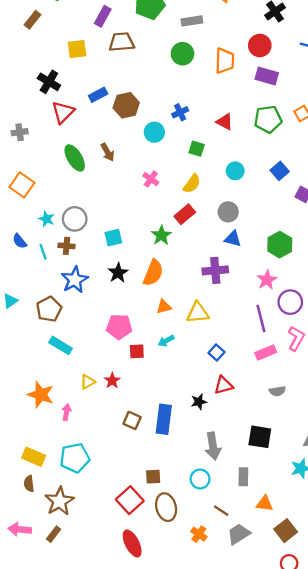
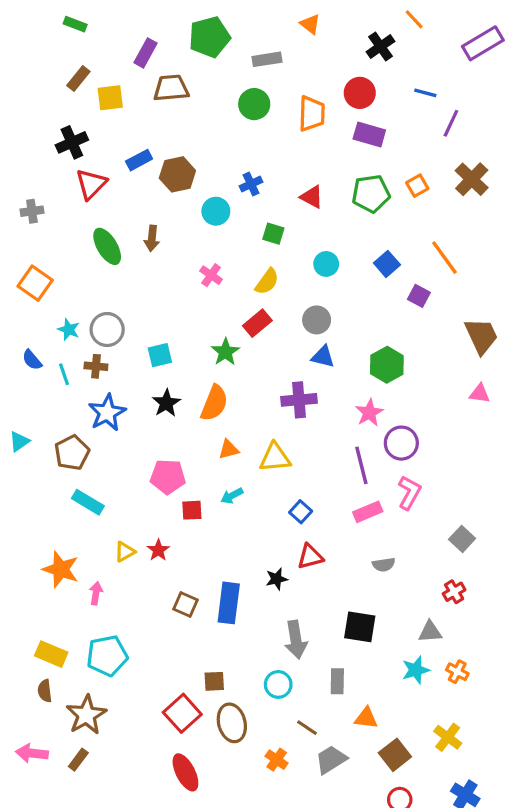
brown rectangle: (33, 20) -> (78, 78), moved
black cross: (49, 82) -> (72, 142), turned 35
brown arrow: (107, 152) -> (152, 238), turned 36

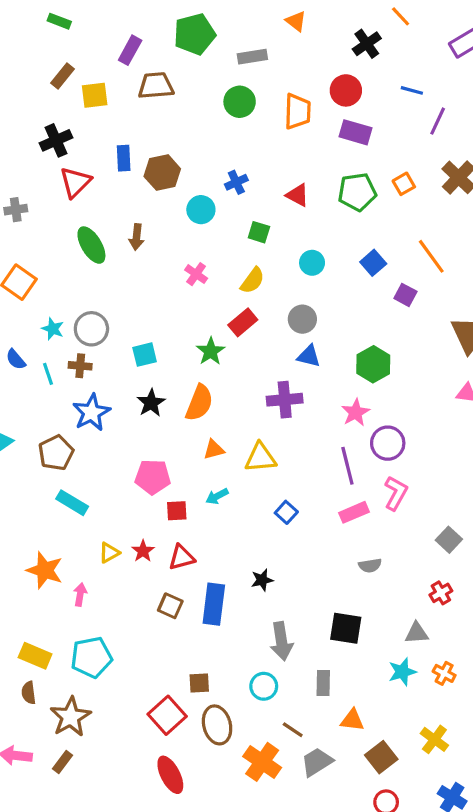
blue rectangle: (139, 160) -> (124, 158), turned -65
red triangle: (310, 557) -> (182, 557), moved
orange cross: (277, 760) -> (262, 762), size x1.6

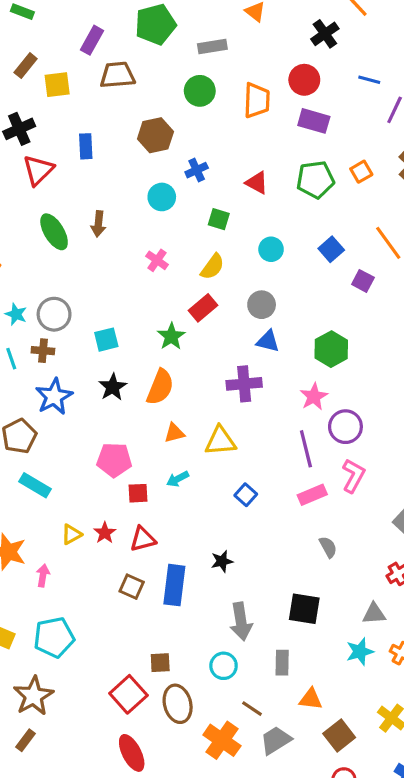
brown hexagon: (162, 173) -> (155, 135), moved
gray semicircle: (370, 566) -> (328, 547), turned -110

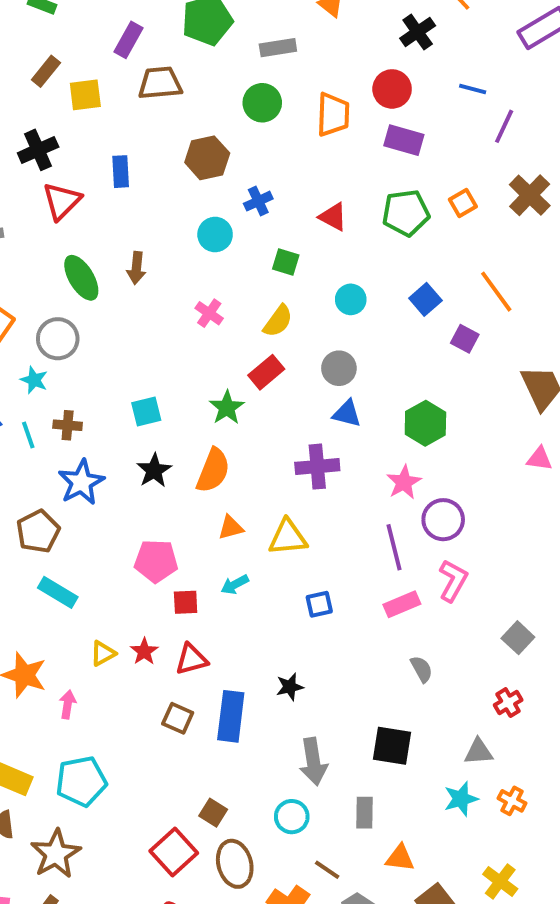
gray circle: (54, 314) -> (58, 339), moved
blue square: (246, 495) -> (319, 604), turned 35
brown square: (160, 663) -> (213, 813), turned 35

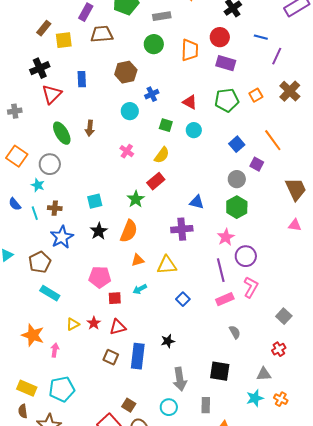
cyan circle: (351, 299) -> (194, 130), moved
gray circle: (339, 368) -> (237, 179), moved
blue square: (319, 604) -> (183, 299), turned -32

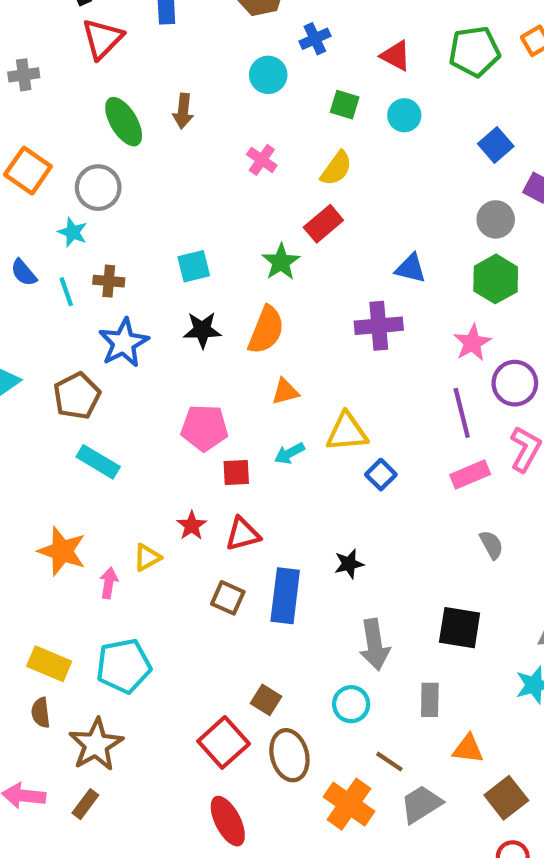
black star: (99, 231) -> (202, 330), turned 30
yellow triangle: (167, 265) -> (347, 432), moved
yellow triangle: (73, 324) -> (147, 557), moved

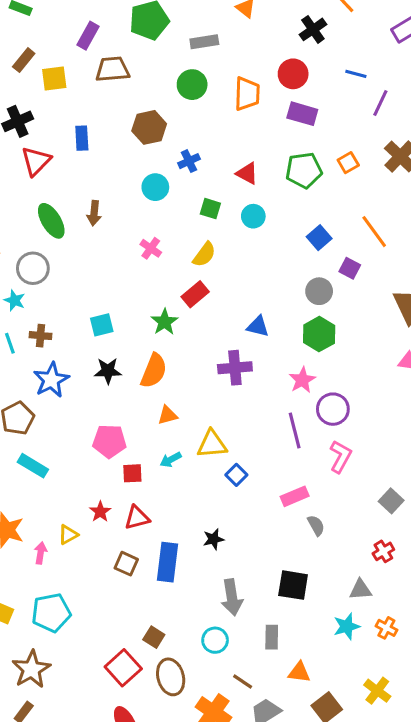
pink rectangle: (470, 475) -> (295, 496), moved

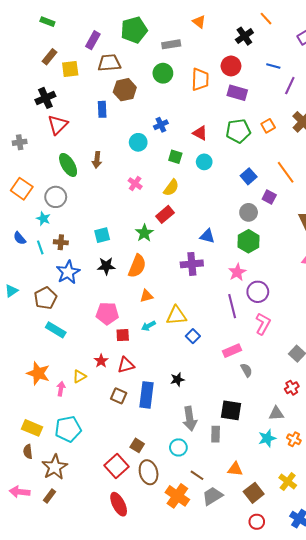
brown hexagon: (149, 127) -> (125, 90), moved
blue rectangle: (82, 138) -> (102, 109), moved
gray rectangle: (272, 637) -> (216, 434), moved

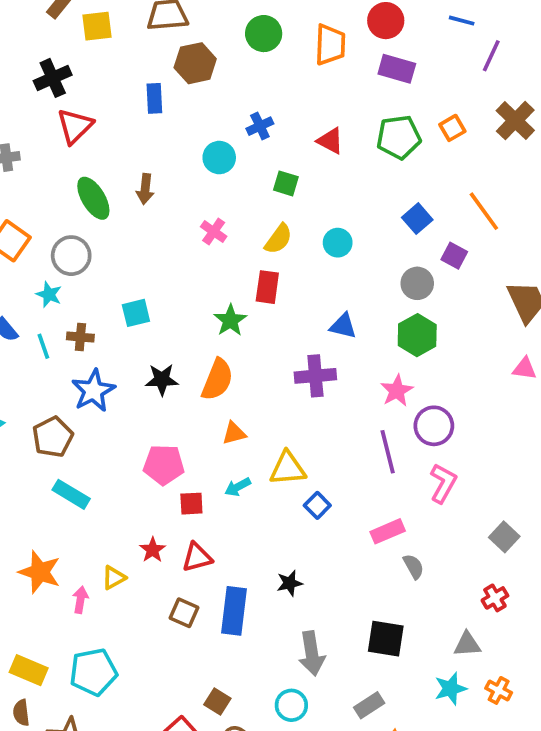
cyan circle: (204, 162) -> (338, 243), moved
red rectangle: (165, 214) -> (267, 287), turned -42
cyan square: (102, 235) -> (136, 313), moved
gray rectangle: (216, 434) -> (369, 705), moved, turned 56

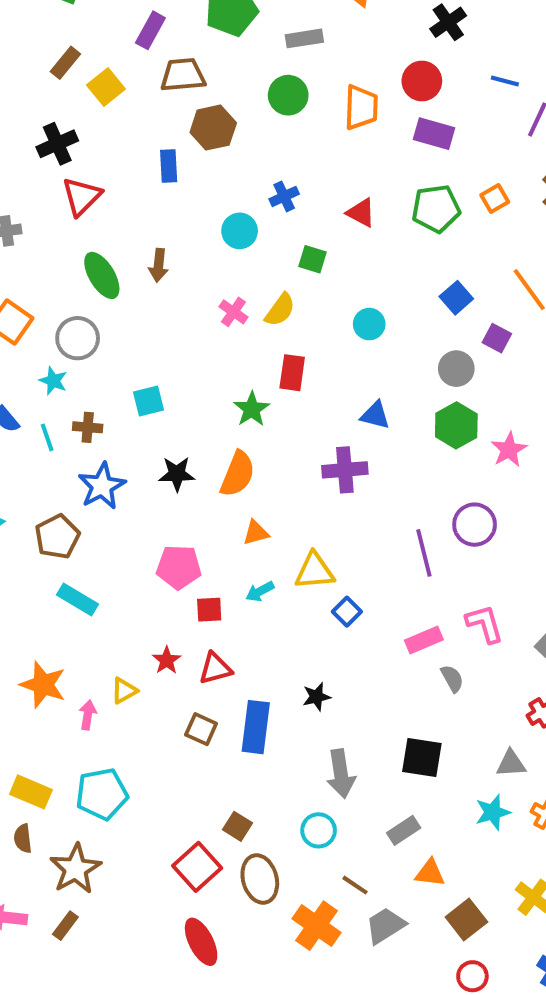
yellow square: (97, 26) -> (106, 87), turned -32
yellow semicircle: (278, 239) -> (280, 310), moved
pink star: (397, 391) -> (509, 450), moved
pink L-shape: (443, 483) -> (485, 624), moved, turned -45

